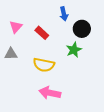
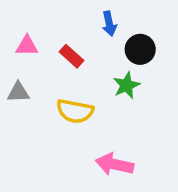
pink triangle: (16, 27) -> (27, 46), turned 48
pink arrow: (50, 93) -> (114, 164), moved

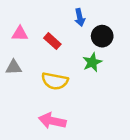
pink arrow: (114, 164) -> (52, 121), moved

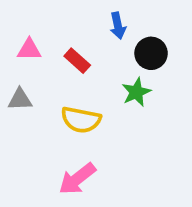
pink arrow: (52, 121) -> (77, 179), turned -50

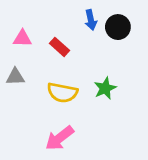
black circle: (151, 53) -> (118, 27), moved
green star: (136, 92) -> (105, 88), moved

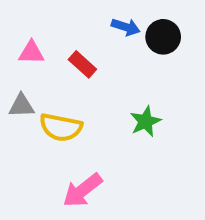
blue arrow: (91, 20) -> (126, 27), turned -60
yellow semicircle: (62, 93) -> (61, 127), moved

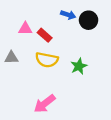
pink triangle: (31, 53) -> (25, 29), moved
yellow semicircle: (61, 127) -> (47, 60), moved

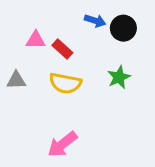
green star: (79, 66) -> (119, 77), moved

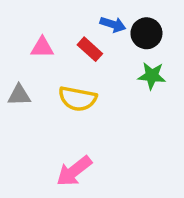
red rectangle: (62, 49) -> (90, 49), moved
green star: (119, 77) -> (152, 76), moved, turned 30

